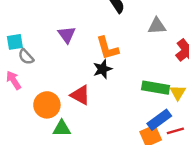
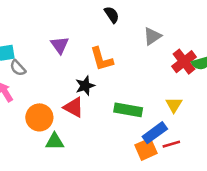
gray triangle: (157, 26) -> (152, 36), turned -30
black star: (103, 69) -> (85, 86), moved
green rectangle: (156, 88) -> (128, 110), moved

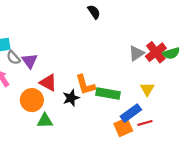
gray triangle: (152, 36) -> (136, 53), moved
purple triangle: (60, 45) -> (30, 61), moved
orange L-shape: (102, 59) -> (85, 85), moved
black star: (85, 86) -> (71, 98), moved
red triangle: (74, 107) -> (48, 83), moved

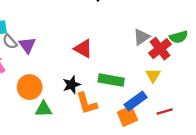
red cross: (156, 52) -> (160, 49), moved
red triangle: (48, 83) -> (83, 49), moved
orange L-shape: (85, 85) -> (87, 103), moved
red line: (145, 123) -> (165, 111), moved

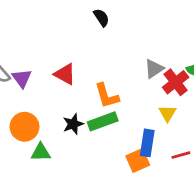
red triangle: (83, 49) -> (65, 74), moved
green rectangle: (111, 80) -> (103, 121), moved, turned -30
blue rectangle: (136, 101) -> (147, 143), turned -45
orange L-shape: (87, 103) -> (107, 96), moved

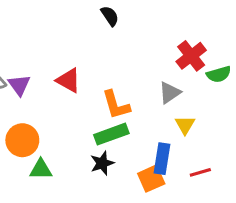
gray triangle: (154, 69) -> (170, 93), moved
red cross: (176, 82) -> (191, 56), moved
black star: (73, 124) -> (102, 163), moved

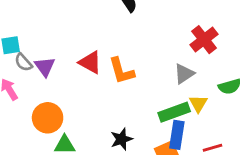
green semicircle: (219, 74) -> (230, 87), moved
orange L-shape: (116, 105) -> (121, 71), moved
green rectangle: (111, 134) -> (174, 112), moved

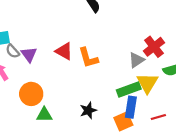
red cross: (204, 40) -> (154, 47), moved
yellow triangle: (198, 104) -> (147, 83), size x1.5

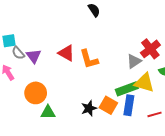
yellow triangle: (147, 83) -> (144, 83), turned -45
orange square: (123, 121) -> (108, 105), moved, turned -36

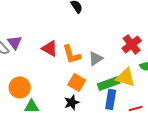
purple triangle: (34, 56) -> (15, 42), moved
gray triangle: (134, 61) -> (96, 58), moved
orange square: (108, 105) -> (77, 82), moved

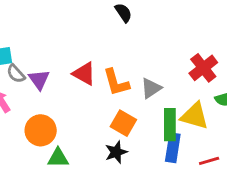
purple triangle: (15, 42) -> (39, 80), moved
green rectangle: (109, 83) -> (170, 125), turned -70

